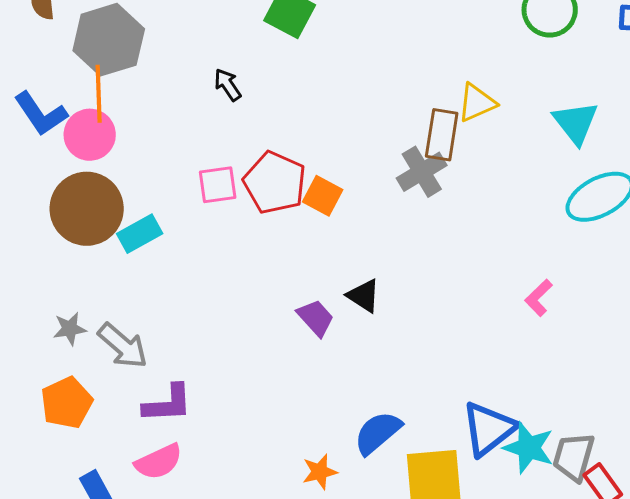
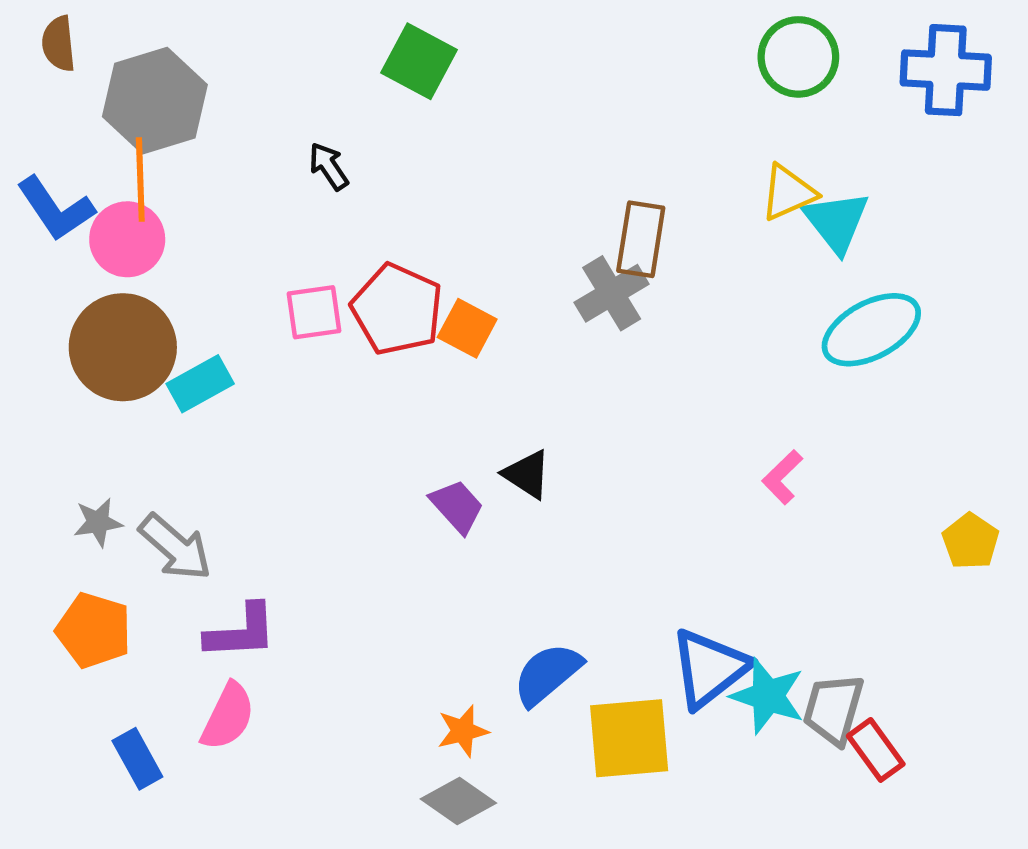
yellow triangle: (477, 103) -> (788, 193), moved
orange pentagon: (67, 403) -> (94, 630), turned -30
pink semicircle: (159, 462) -> (228, 716), turned -39

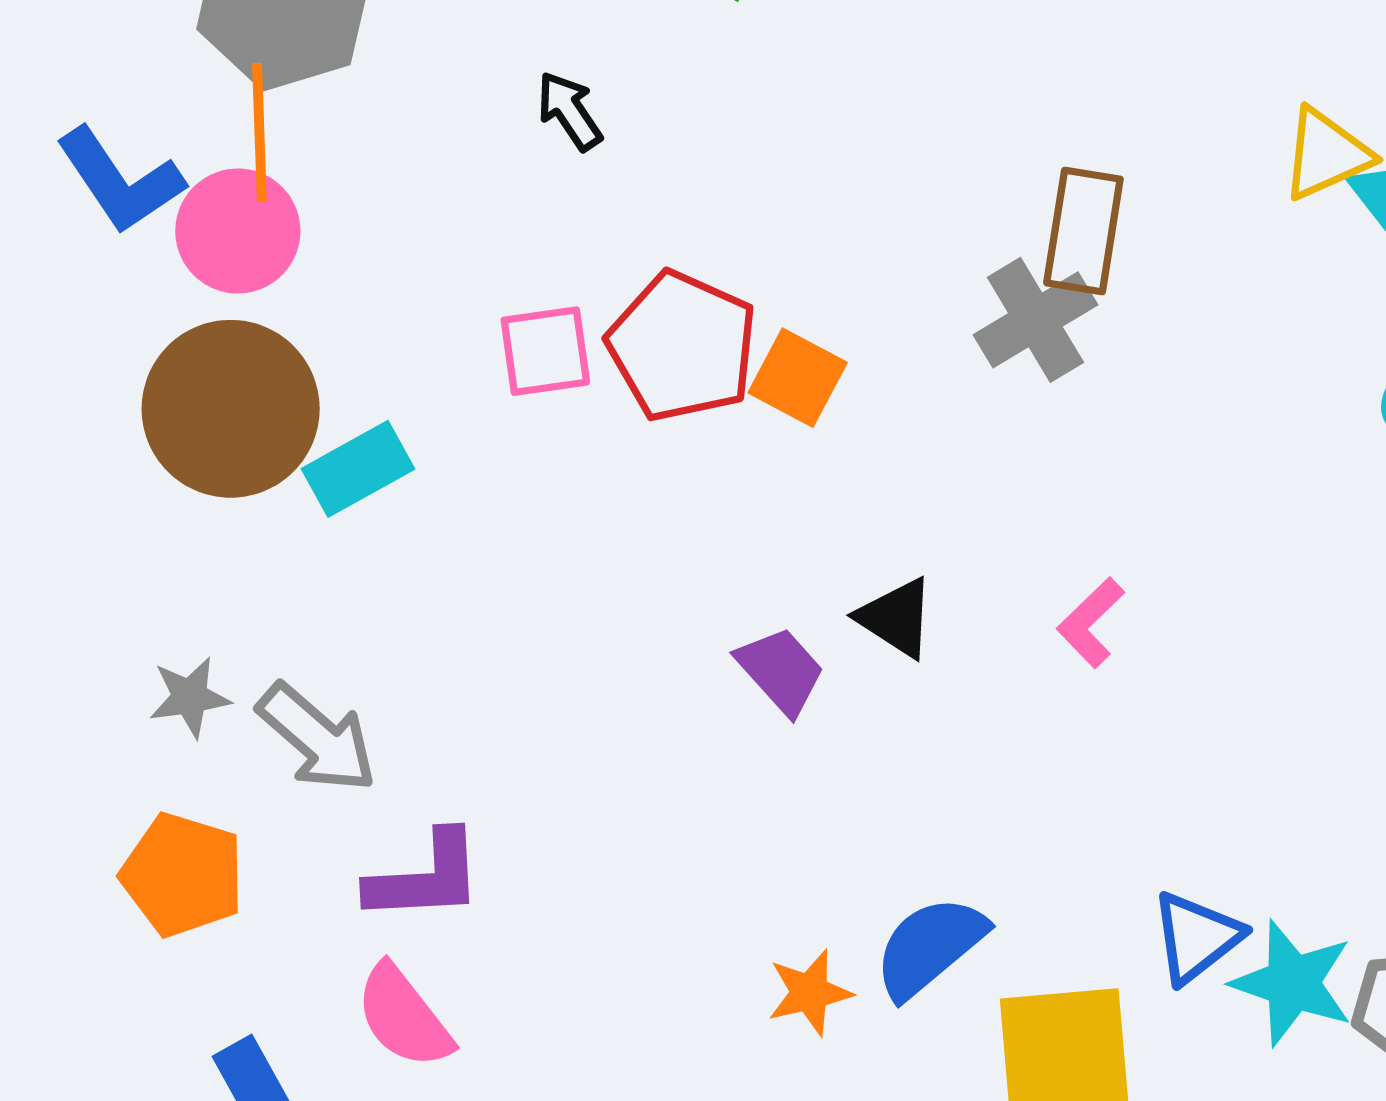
pink L-shape: (782, 477) -> (1091, 623), moved
blue triangle: (709, 668) -> (1196, 937), size x0.7
pink semicircle: (228, 716) -> (404, 1017), turned 116
orange star: (463, 731) -> (810, 993), moved

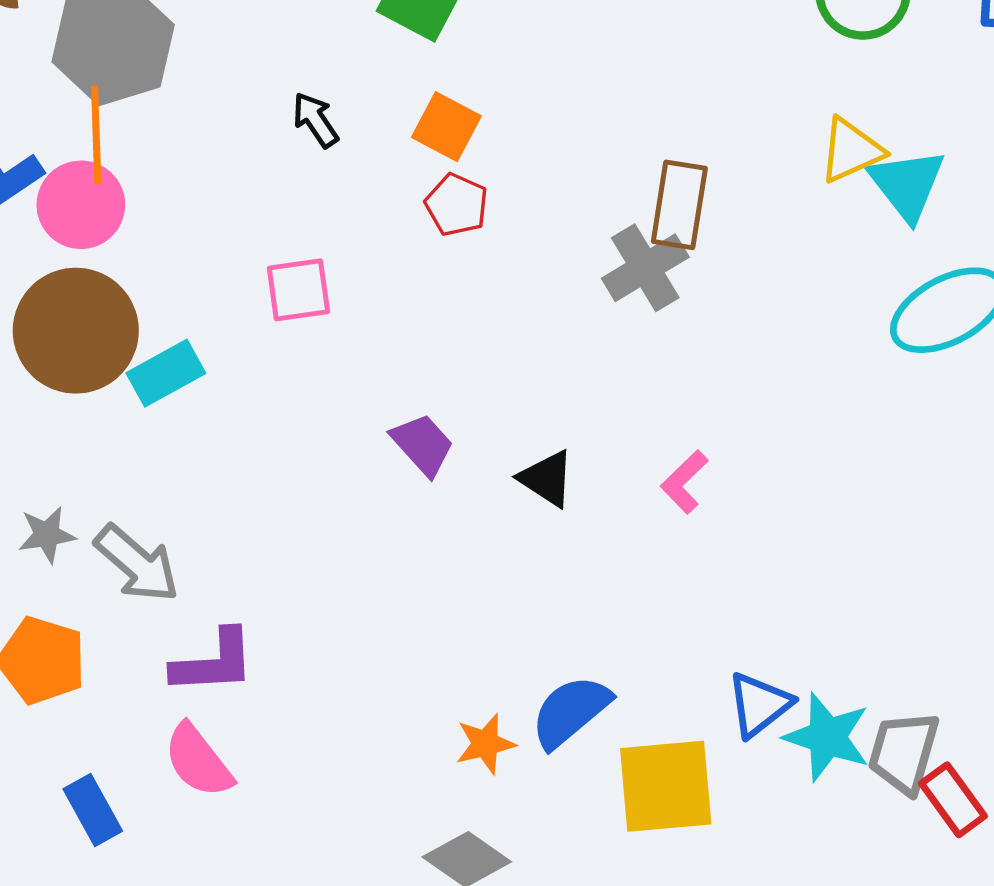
red pentagon: (682, 346) -> (457, 205), moved, size x0.6
orange square: (798, 378) -> (446, 127), moved
purple trapezoid: (781, 671) -> (423, 445), moved

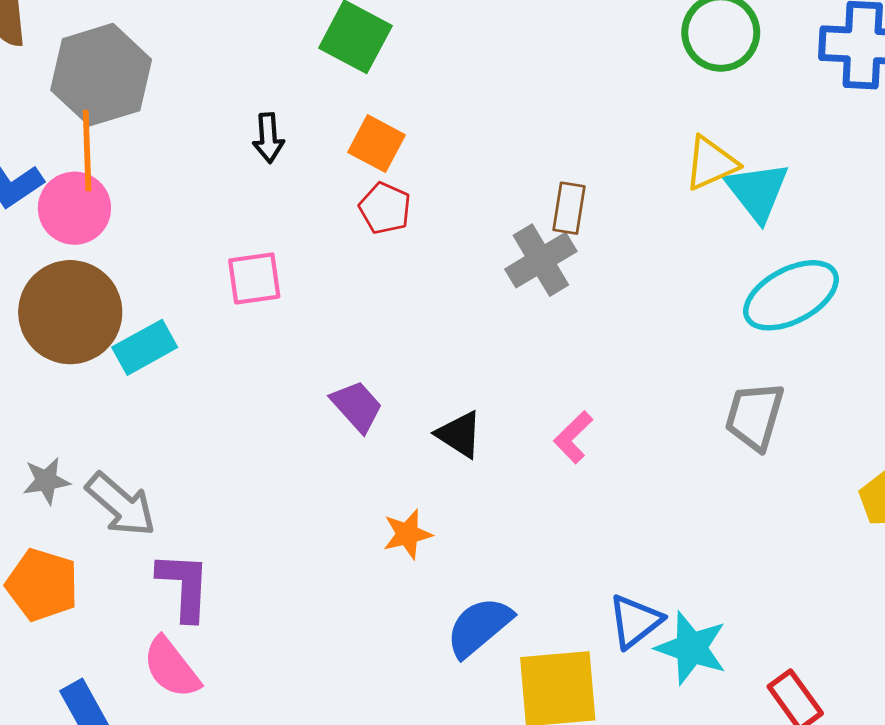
black arrow: (315, 120) -> (268, 138), turned -150
brown rectangle: (679, 205) -> (569, 208), size x0.7
purple L-shape: (213, 662) -> (184, 586), turned -84
orange star: (485, 744) -> (407, 534), moved
gray trapezoid: (904, 752) -> (754, 416), moved

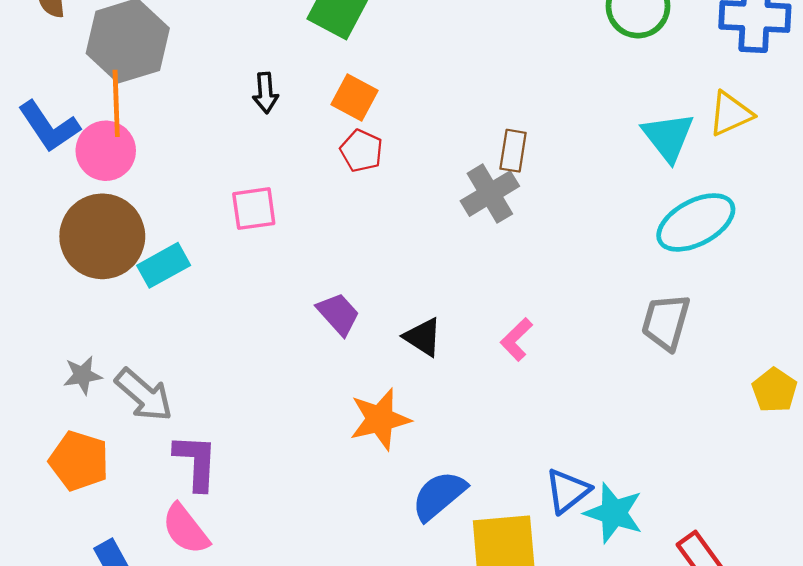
yellow triangle: (711, 163) -> (731, 114), moved
orange star: (407, 534) -> (380, 419), size x1.5

